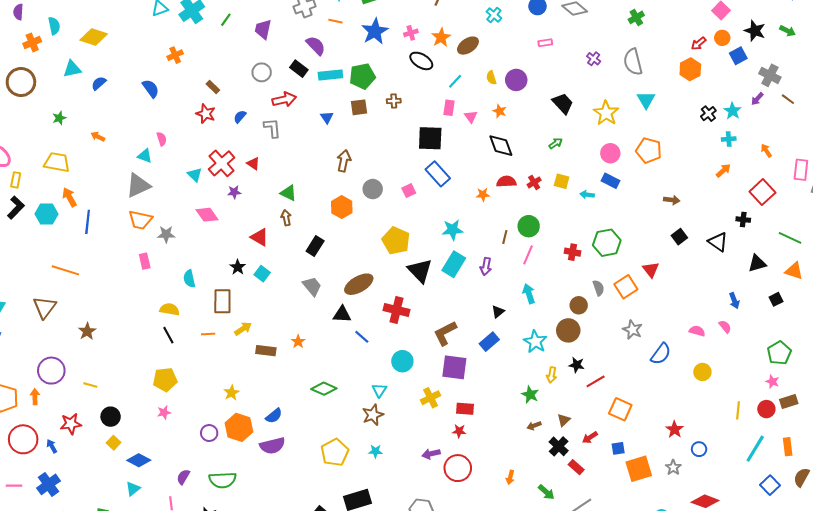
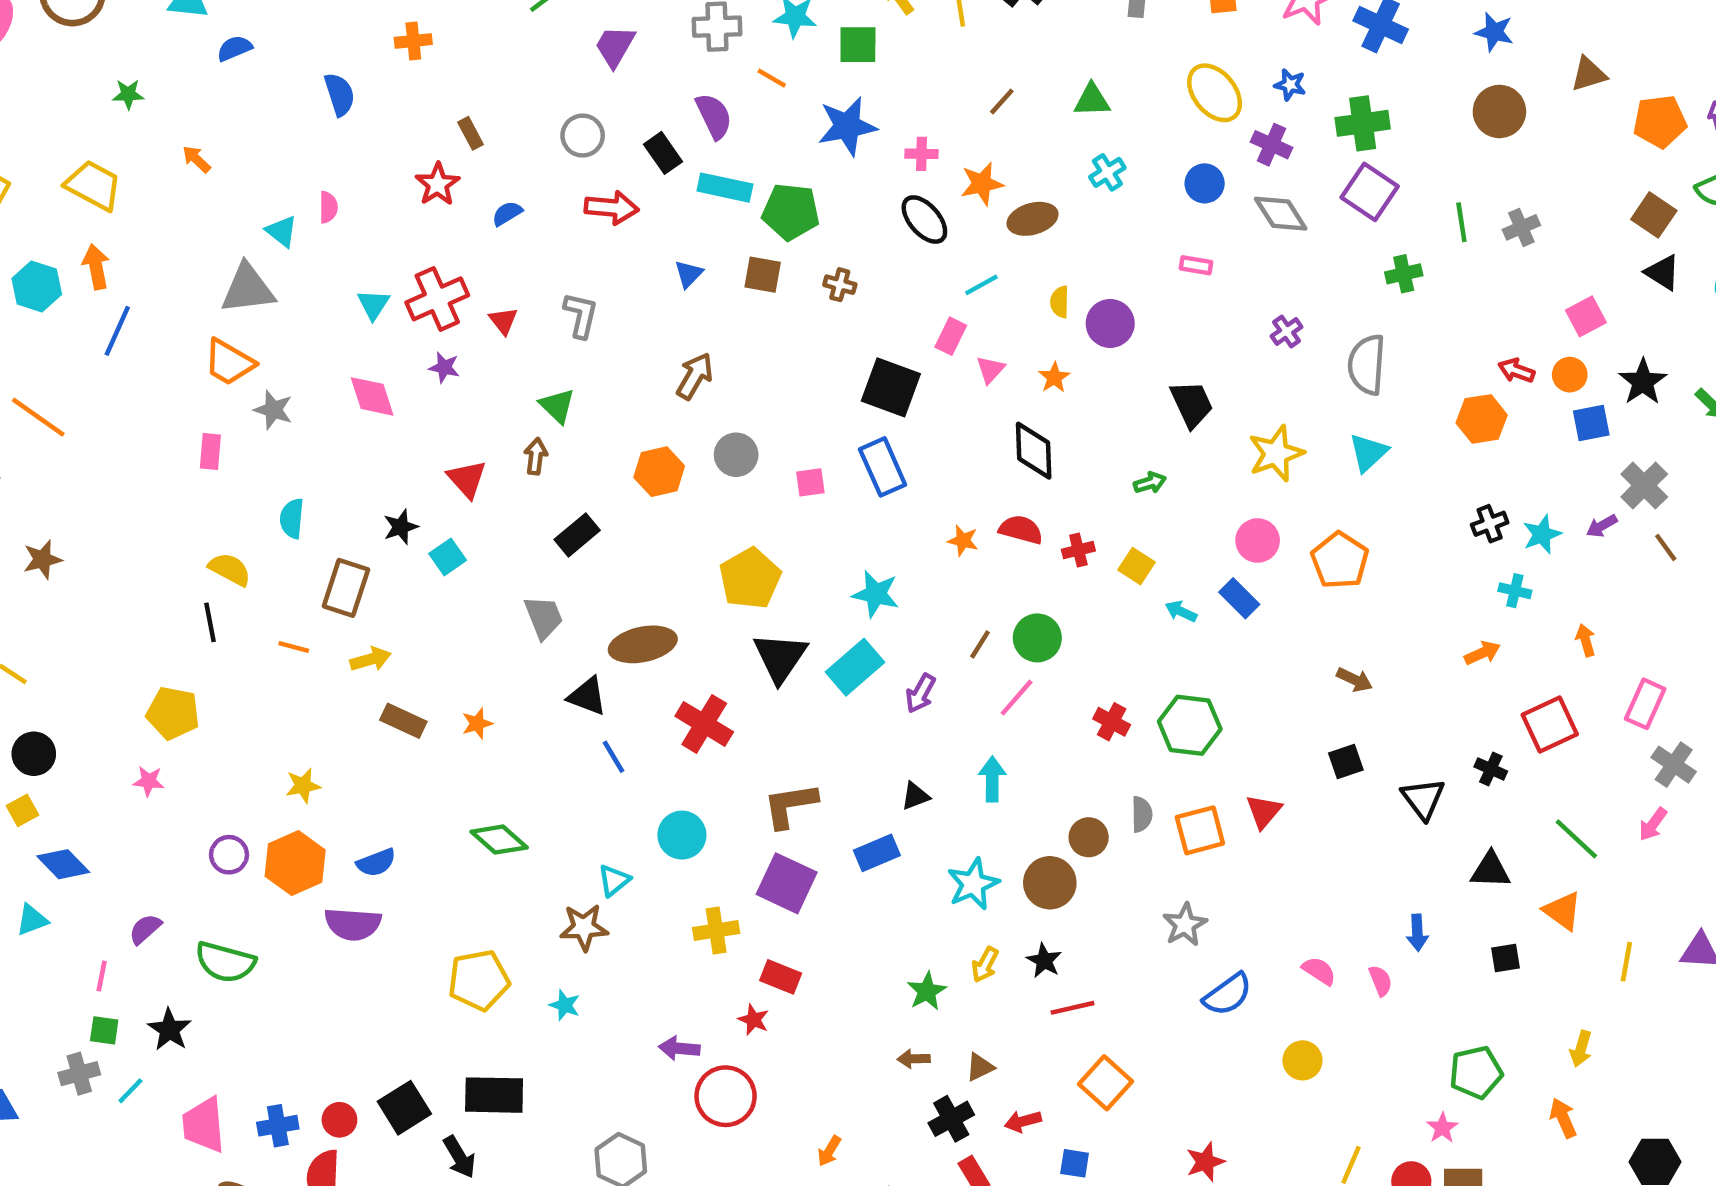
red arrow: (699, 44) -> (1516, 371), turned 42
gray L-shape: (272, 128) -> (581, 315), moved

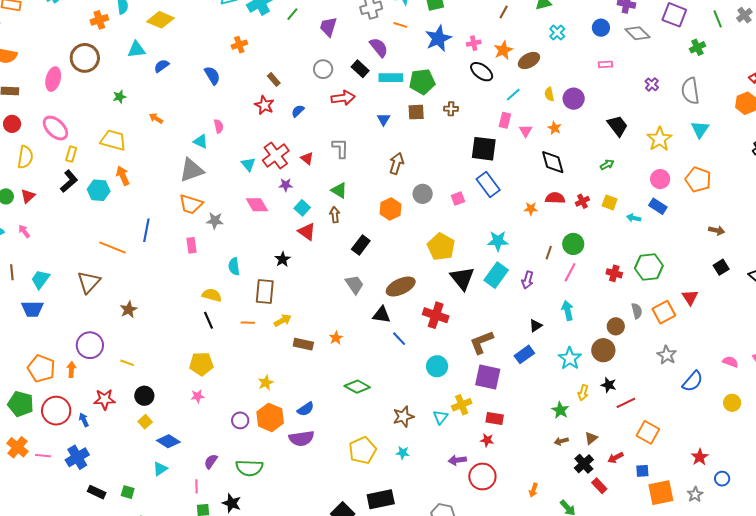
blue line: (117, 331) -> (146, 230), moved
cyan square: (448, 557) -> (302, 208), moved
cyan triangle: (614, 880) -> (440, 417), moved

